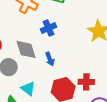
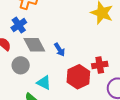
blue cross: (49, 28) -> (19, 25), moved

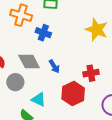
blue cross: (19, 25) -> (43, 33), moved, turned -35
red cross: (100, 65) -> (91, 73), moved

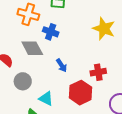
gray diamond: (29, 62) -> (32, 48), moved

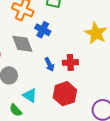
red cross: (98, 72) -> (70, 62), moved

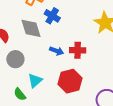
blue arrow: (49, 64) -> (57, 51), turned -48
cyan triangle: (30, 95) -> (35, 81), turned 42

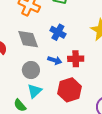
blue cross: (52, 16) -> (58, 32), moved
gray circle: (15, 59) -> (31, 70), moved

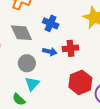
red hexagon: (70, 90) -> (80, 82), moved

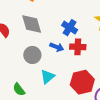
blue cross: (51, 23) -> (70, 28), moved
cyan triangle: (32, 84) -> (47, 77), moved

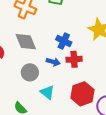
cyan triangle: (47, 77) -> (47, 92), turned -35

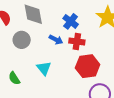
gray circle: (30, 72) -> (22, 40), moved
red hexagon: (82, 94) -> (88, 66), moved

